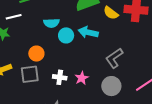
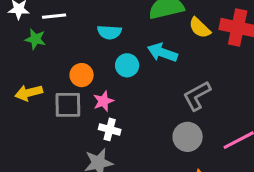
cyan circle: (66, 35) -> (127, 65), moved
white cross: (60, 77) -> (110, 129), moved
pink star: (82, 78) -> (103, 101), moved

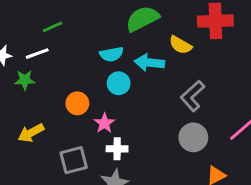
yellow semicircle: (200, 28) -> (180, 45), moved
cyan semicircle: (109, 32) -> (111, 54), moved
gray square: (68, 105) -> (74, 160), moved

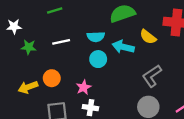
white line: (37, 54) -> (61, 42), moved
orange circle: (77, 103) -> (52, 78), moved

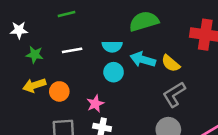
yellow semicircle: (148, 37) -> (171, 63), moved
yellow arrow: (28, 87) -> (34, 85), moved

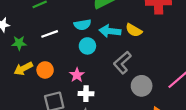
gray L-shape: (174, 94) -> (122, 63), moved

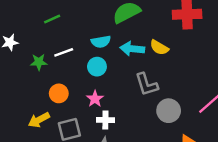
green star: (19, 43) -> (39, 62), moved
cyan circle: (87, 46) -> (97, 67), moved
gray L-shape: (122, 63) -> (147, 84), turned -65
yellow arrow: (23, 69) -> (39, 120), moved

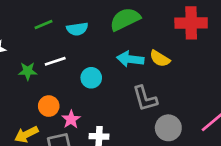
cyan semicircle: (101, 42) -> (77, 29), moved
pink star: (95, 99) -> (71, 119), moved

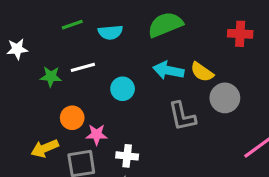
red cross: (191, 23) -> (240, 34), size x0.7
pink star: (71, 119) -> (97, 135), turned 30
gray circle: (168, 128) -> (225, 98), moved

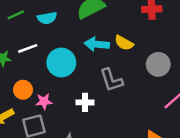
cyan circle: (123, 89) -> (61, 63), size x1.5
gray circle: (225, 98) -> (158, 64), moved
white cross: (127, 156) -> (85, 102), moved

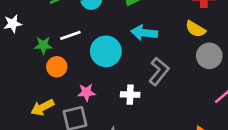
yellow semicircle: (124, 43) -> (195, 29), moved
gray L-shape: (111, 80) -> (159, 71), turned -125
orange circle: (23, 90) -> (57, 67), moved

